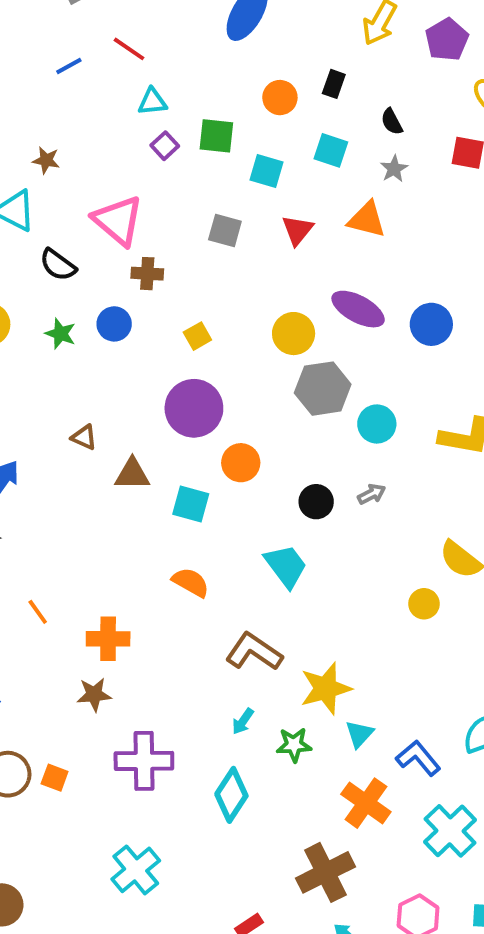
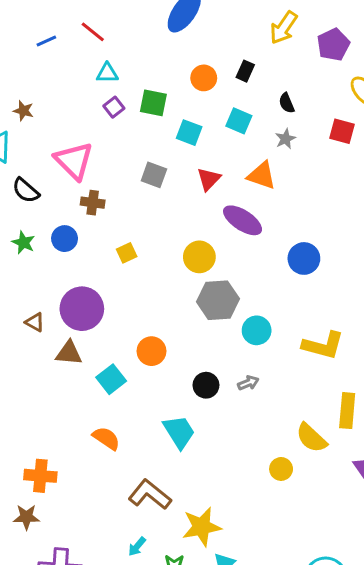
purple ellipse: (358, 309) -> (243, 220), moved
purple circle: (194, 408) -> (82, 309), moved
cyan square: (191, 504) -> (111, 379), turned 32

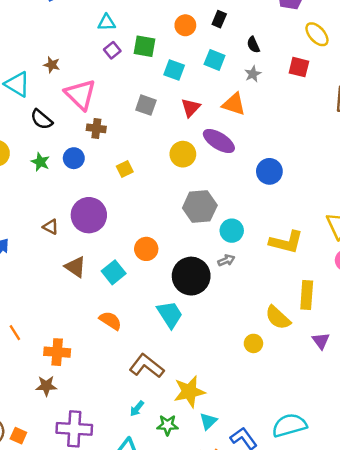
brown star: (23, 111) -> (52, 65), moved
yellow circle: (199, 257) -> (183, 154), moved
brown triangle: (69, 353) -> (75, 267), moved, turned 30
gray arrow: (248, 383) -> (226, 260), moved
black circle: (206, 385) -> (191, 276), size x1.8

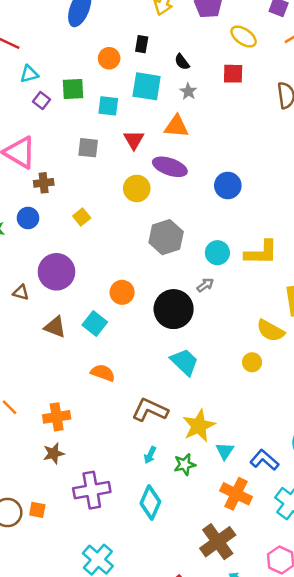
cyan square: (215, 60) -> (147, 86), size x1.4
cyan circle: (232, 231) -> (217, 253), moved
cyan trapezoid: (170, 314) -> (184, 362), moved

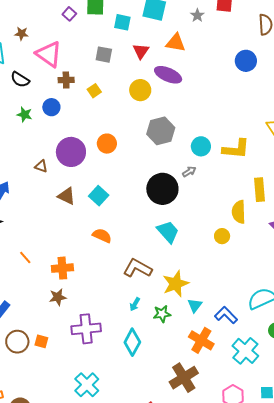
gray star: (188, 91) -> (197, 15), moved
blue circle: (228, 185) -> (246, 61), moved
yellow square: (82, 217) -> (94, 91), moved
orange circle: (122, 292) -> (107, 144), moved
yellow semicircle: (271, 331) -> (239, 212), turned 55

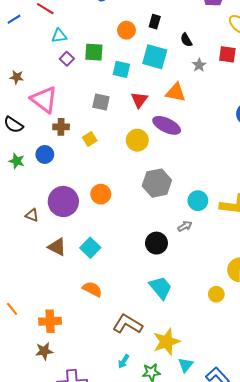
black circle: (162, 189) -> (156, 243), size x0.7

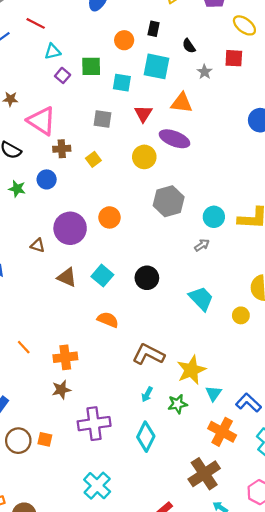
black circle: (156, 243) -> (147, 278), moved
cyan trapezoid: (161, 288) -> (201, 298), moved

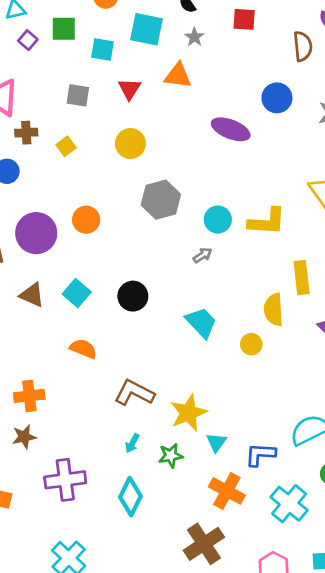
gray star: (205, 72) -> (194, 37), moved
purple ellipse: (174, 139) -> (231, 129), moved
blue L-shape: (248, 403) -> (260, 454), turned -40

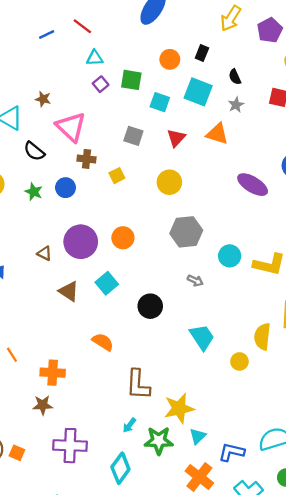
gray arrow: (203, 255) -> (195, 281), moved, turned 49
cyan square: (77, 293) -> (107, 283), moved
brown L-shape: (134, 393) -> (138, 385), turned -124
green star: (171, 456) -> (159, 441), size x1.4

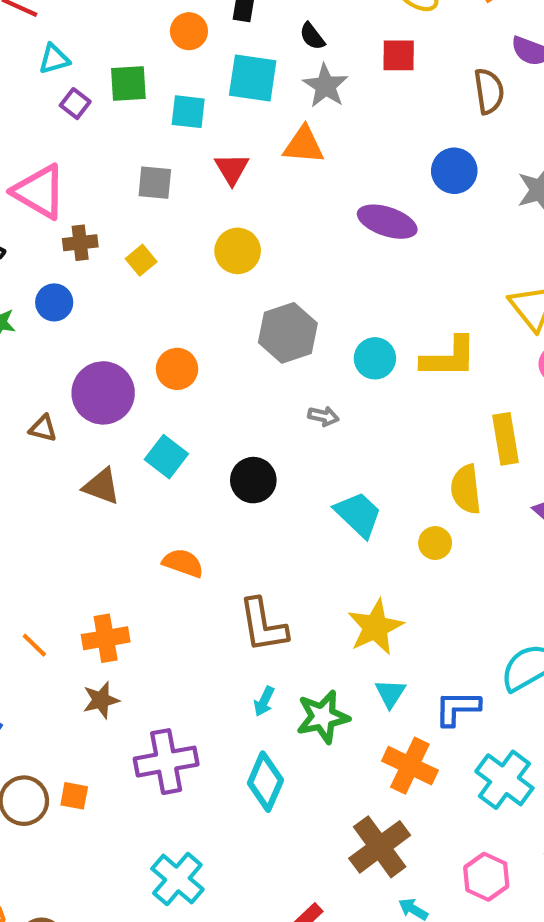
gray star: (236, 105) -> (325, 86), size x1.5
orange line: (12, 355) -> (34, 645), moved
yellow star: (179, 408) -> (375, 627), moved

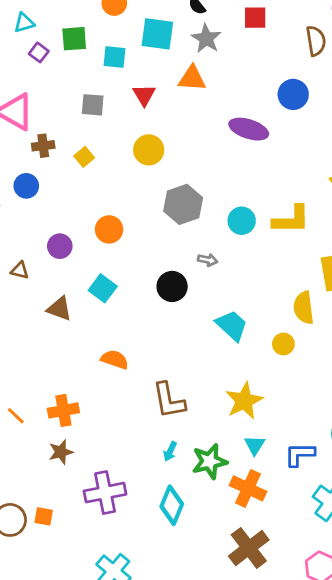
purple circle: (103, 393) -> (60, 246), size x0.6
black circle: (253, 480) -> (172, 286), moved
orange cross: (410, 766) -> (248, 488), moved

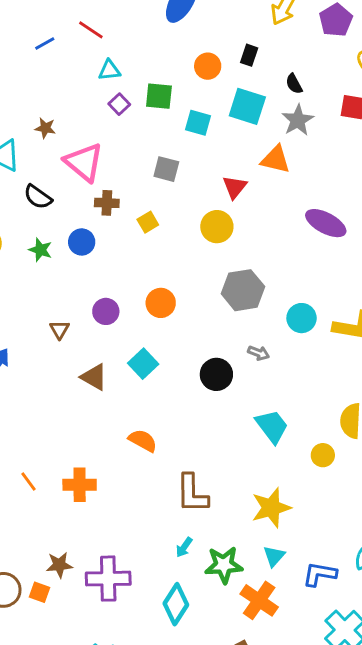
red triangle: (144, 95) -> (235, 187), moved
brown triangle: (20, 270) -> (59, 330), turned 36
brown star: (61, 452) -> (59, 565), moved

